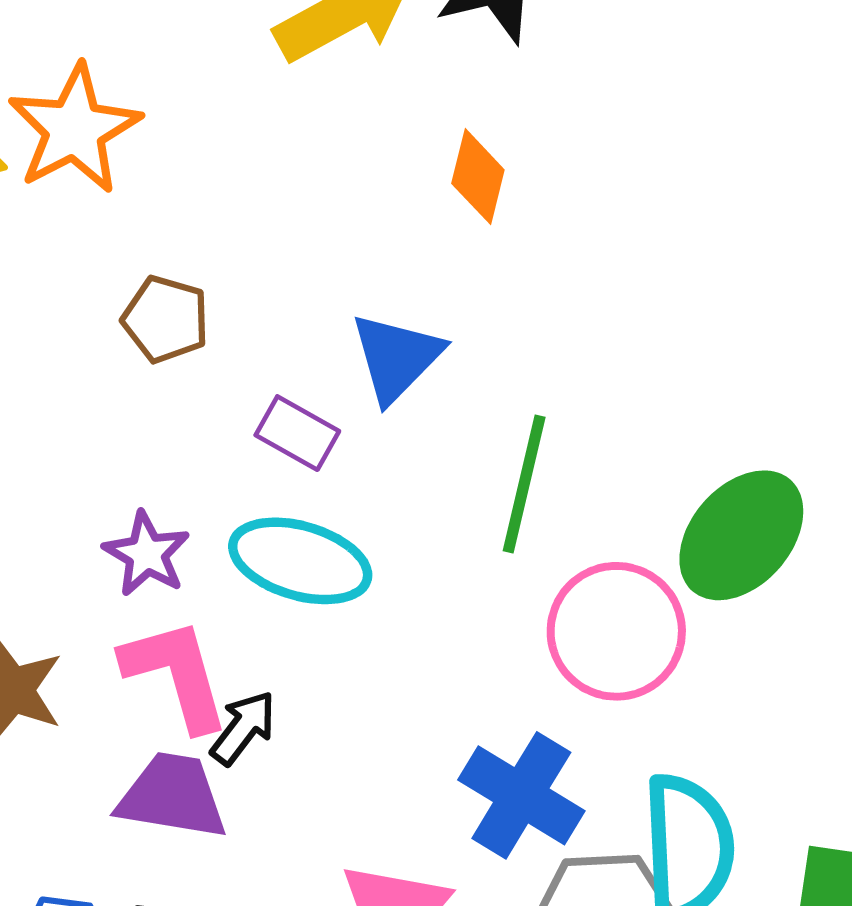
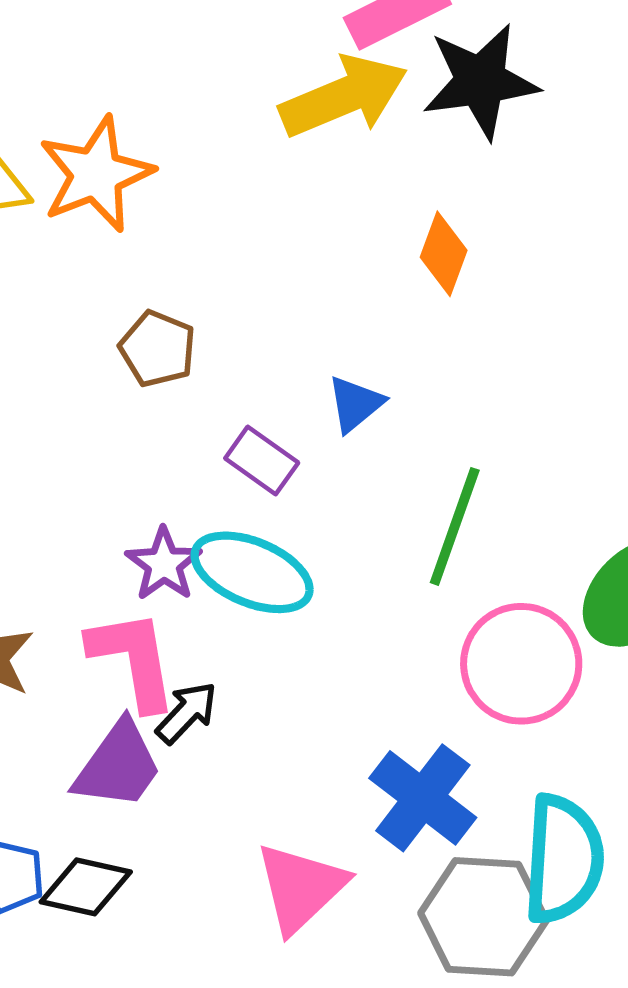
blue triangle: (396, 357) -> (355, 404), size x0.7
purple star: (147, 554) -> (164, 564), moved
purple trapezoid: (172, 796) -> (118, 765), turned 110

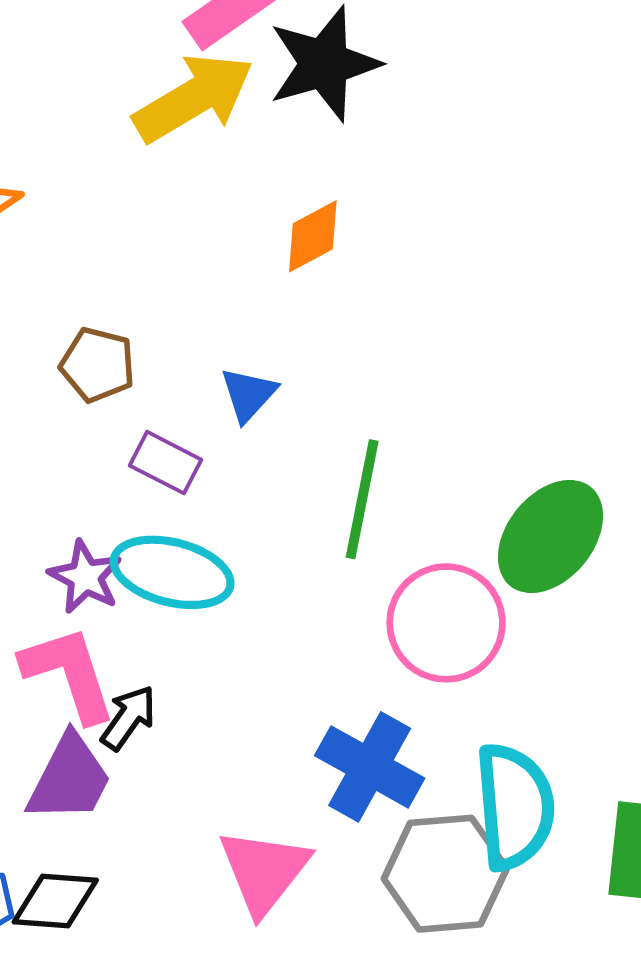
orange diamond: (444, 254) -> (313, 236), turned 50
brown pentagon: (157, 349) -> (97, 365), moved

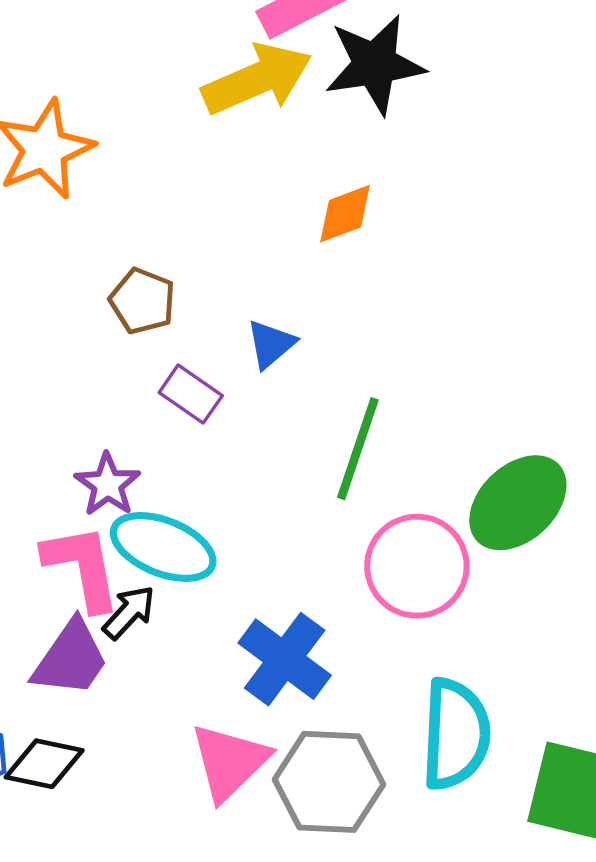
cyan ellipse: (172, 572) -> (163, 547), moved
blue cross: (370, 767) -> (285, 659), moved
gray hexagon: (445, 874) -> (329, 782), moved

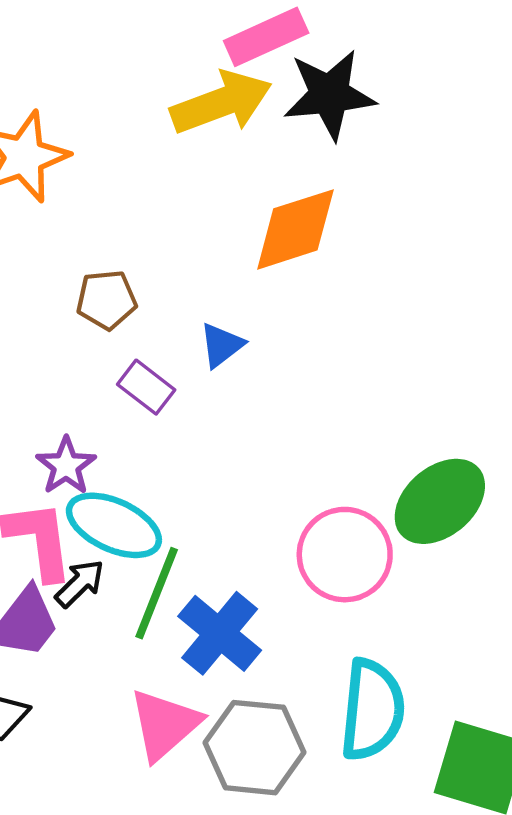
orange diamond: (345, 214) -> (295, 229), size x1.6
brown pentagon: (142, 301) -> (106, 300), turned -30
green line: (358, 449) -> (157, 593), moved

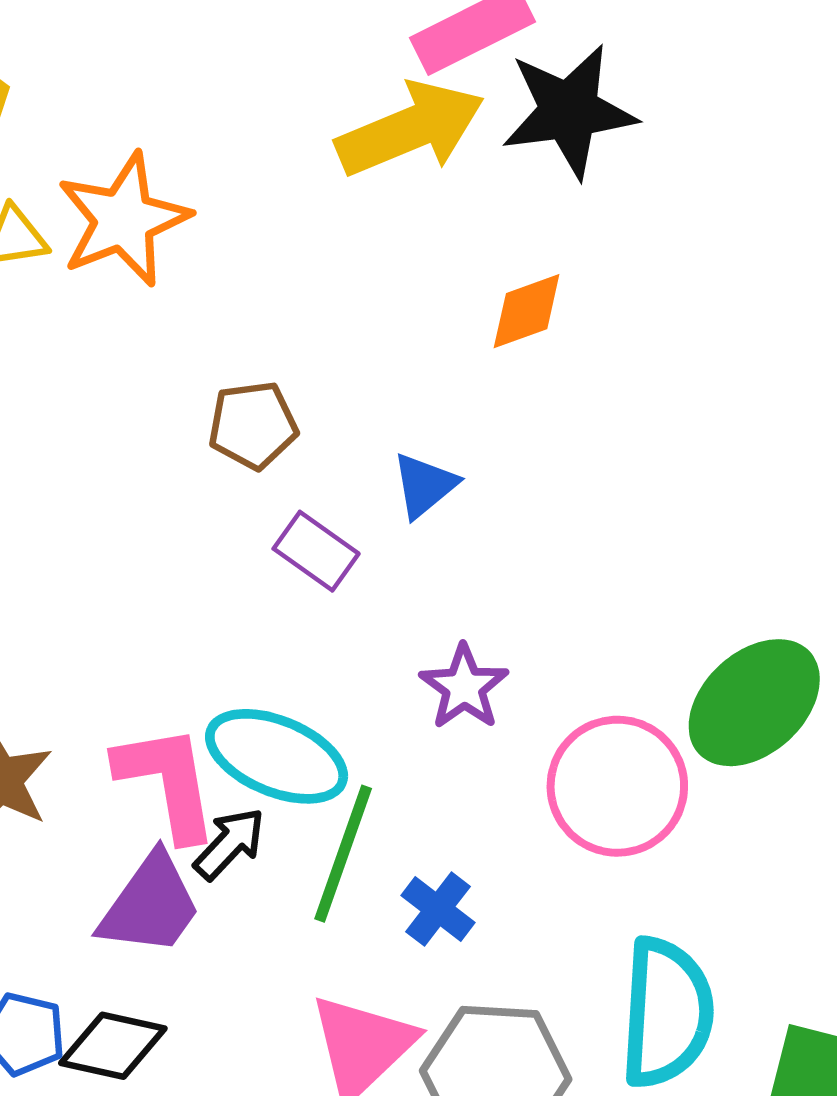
orange diamond: (295, 229) -> (527, 311), size x0.6
purple star: (66, 466) -> (464, 687), moved
blue cross: (220, 633) -> (438, 909), size x0.6

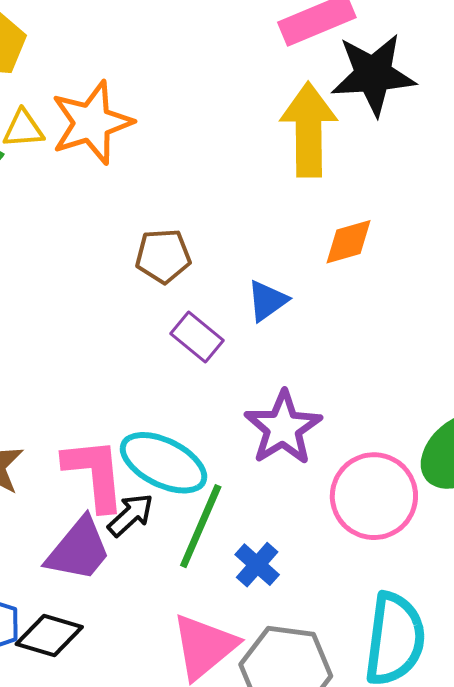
yellow arrow: (410, 129) -> (309, 130), moved, turned -72
orange diamond: (527, 311) -> (349, 242), moved
purple star: (464, 687) -> (283, 428), size x1.4

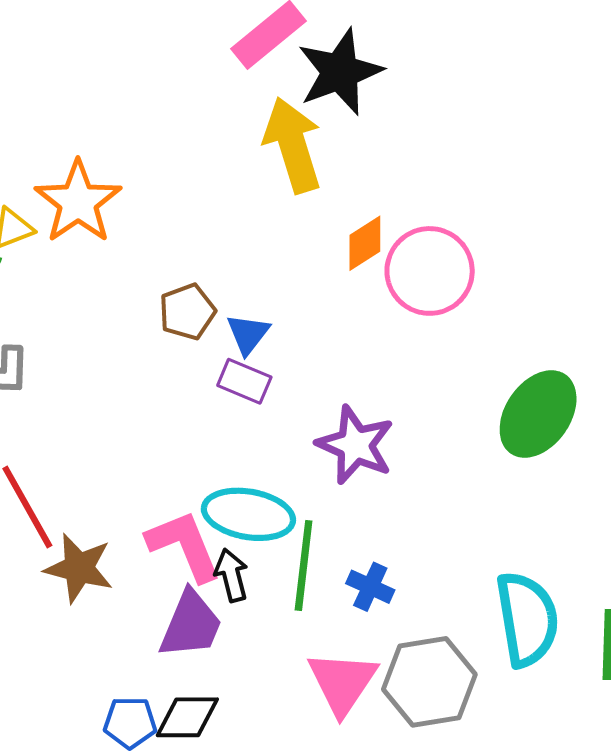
blue triangle: (267, 301) -> (248, 334), moved
pink circle: (374, 496) -> (430, 271), moved
black arrow: (131, 515) -> (231, 575), turned -45

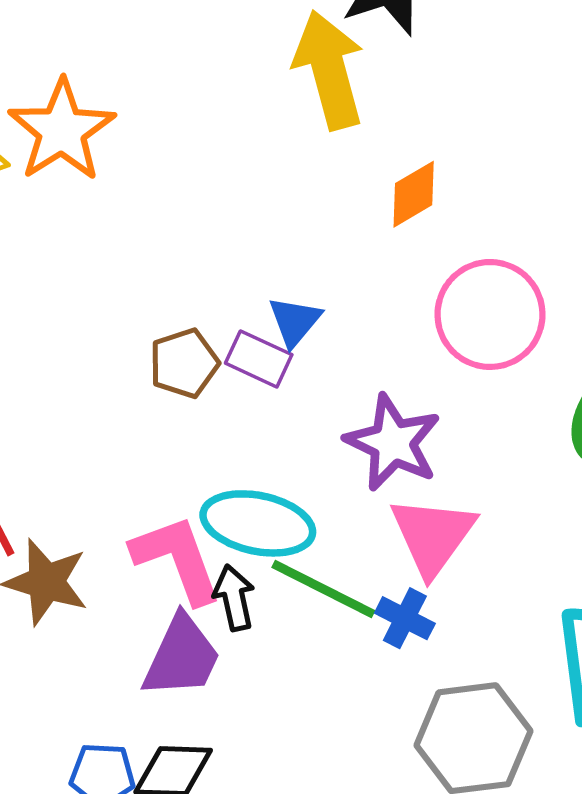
pink circle: (430, 271) -> (490, 314), moved
brown pentagon: (187, 312) -> (184, 363), moved
blue triangle: (248, 334) -> (295, 321), moved
green line: (304, 566) -> (323, 589), turned -72
pink triangle: (342, 683) -> (433, 536), moved

